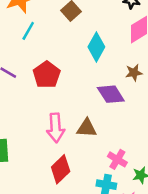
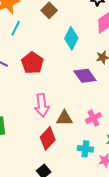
brown triangle: (87, 128) -> (64, 118), moved
pink cross: (117, 159) -> (93, 118), moved, turned 35

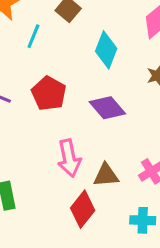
cyan line: (16, 28) -> (33, 36), moved
purple diamond: (85, 76) -> (107, 108), moved

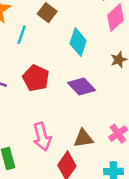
pink arrow: (69, 158) -> (42, 137), moved

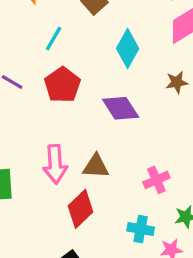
cyan line: (22, 35) -> (54, 38), moved
brown triangle: (83, 138) -> (96, 166), moved

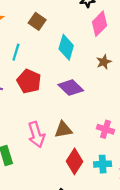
pink cross: (156, 180) -> (105, 129), turned -35
red diamond: (80, 209) -> (75, 161), moved

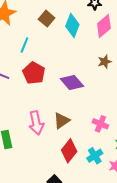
cyan diamond: (66, 47) -> (72, 25), moved
brown triangle: (63, 130) -> (62, 121), turned -30
cyan cross: (103, 164) -> (95, 156), turned -35

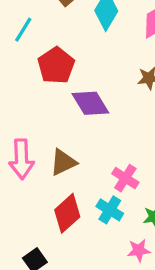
red pentagon: (34, 73) -> (56, 66), moved
cyan cross: (95, 156) -> (110, 210), moved, turned -35

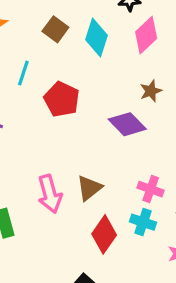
purple diamond: (90, 103) -> (127, 124), moved

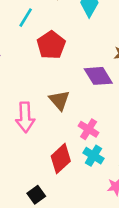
brown triangle: (89, 188) -> (59, 100), moved, turned -45
pink cross: (151, 189) -> (89, 129), moved

